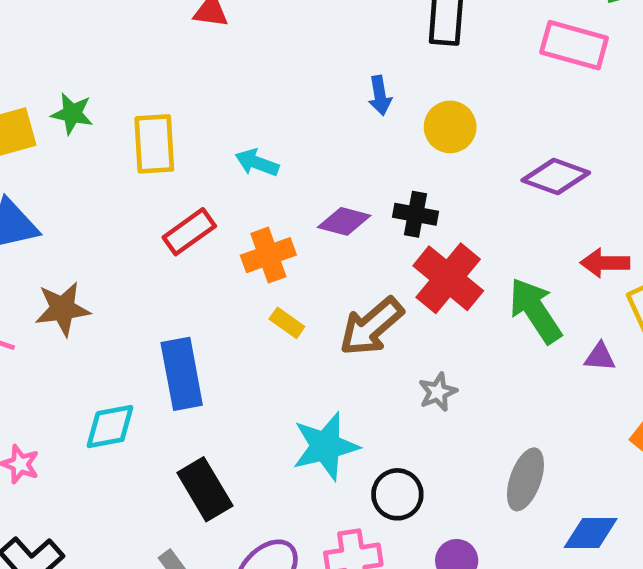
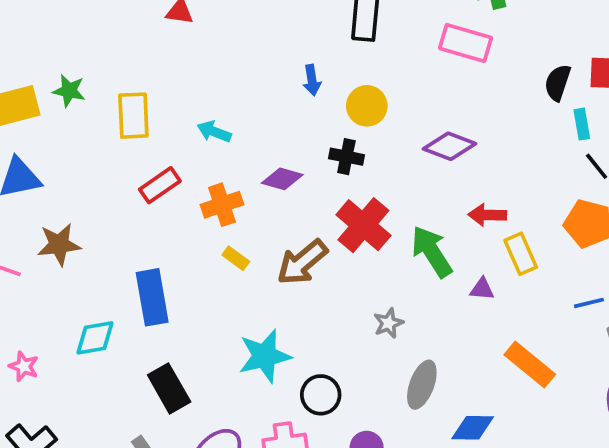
black cross: (415, 214) -> (346, 157), moved
gray star: (438, 392) -> (388, 323), moved

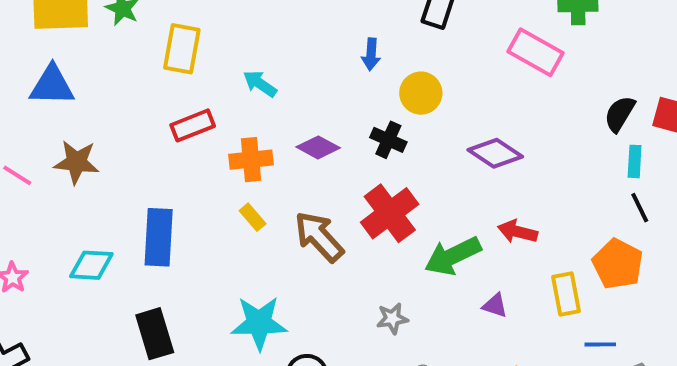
green arrow: (432, 252) -> (453, 256), turned -96
yellow rectangle: (521, 254) -> (566, 294), moved
brown arrow: (302, 262) -> (319, 237), turned 74

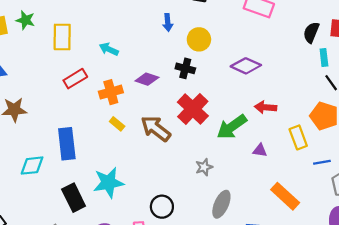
cyan star: (259, 323) -> (108, 183), moved

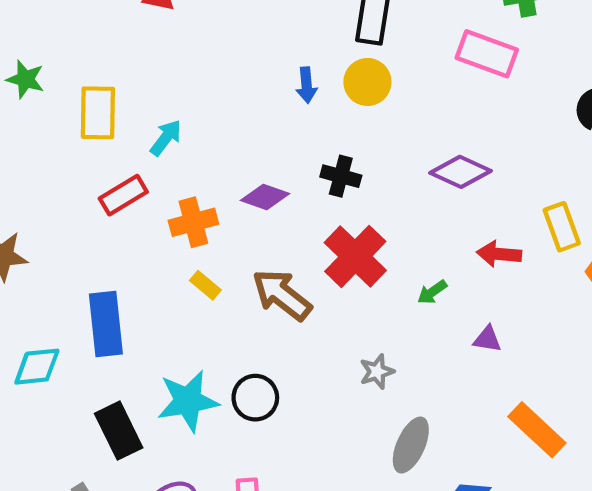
yellow circle: (199, 39) -> (367, 82), moved
cyan arrow: (109, 49) -> (166, 138), moved, turned 102
green arrow: (232, 127) -> (432, 292), size x0.5
yellow rectangle: (298, 137) -> (562, 227), moved
black circle: (162, 207) -> (255, 398), moved

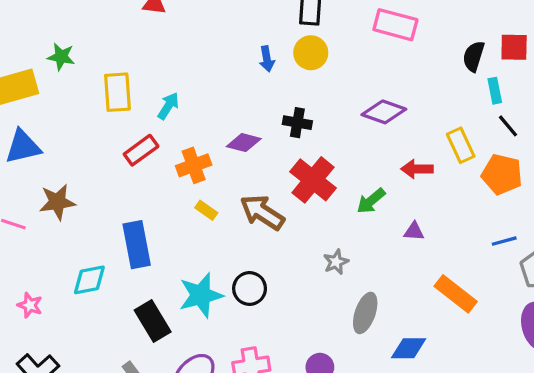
green star: (25, 79) -> (61, 57), moved
green arrow: (432, 292) -> (371, 201), size x1.4

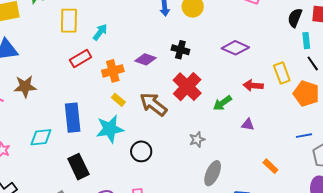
orange rectangle: (456, 294) -> (270, 166), size x0.6
cyan star: (201, 295) -> (110, 129), moved

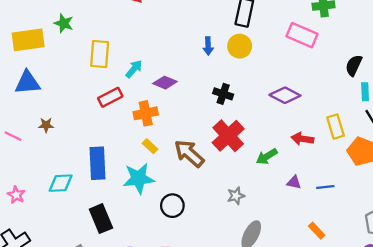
purple diamond: (146, 59) -> (165, 83), moved
brown star: (25, 86) -> (46, 125), size x0.6
blue line: (304, 136) -> (325, 187), moved

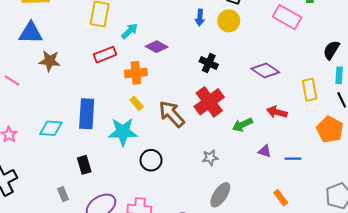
brown star: (46, 125) -> (50, 61), moved, size x1.5
yellow rectangle: (336, 127) -> (310, 90), moved
black rectangle: (101, 219) -> (84, 165), size x0.7

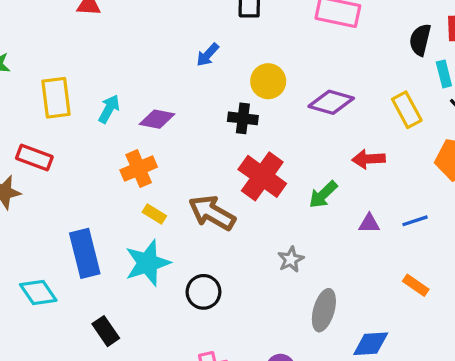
blue arrow: (200, 18) -> (208, 55), turned 56
yellow circle: (229, 21) -> (268, 81), moved
red rectangle: (105, 55) -> (34, 158), moved, turned 60
cyan diamond: (51, 128) -> (38, 292), turned 70

